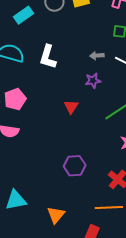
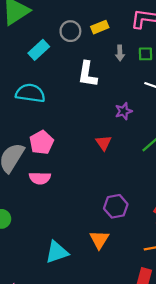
gray arrow: (97, 56) -> (120, 53), moved, turned -80
white L-shape: (48, 57) -> (87, 74), moved
orange triangle: (56, 215) -> (99, 240), moved

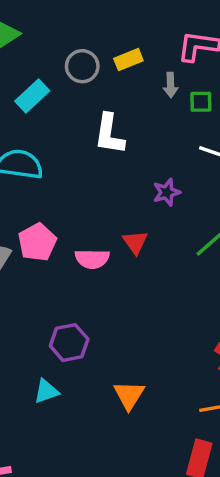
gray arrow: (120, 53) -> (171, 85), moved
pink semicircle: (40, 178) -> (92, 259), moved
purple hexagon: (116, 206) -> (69, 343), moved
cyan triangle: (57, 252) -> (46, 391), moved, size x0.7

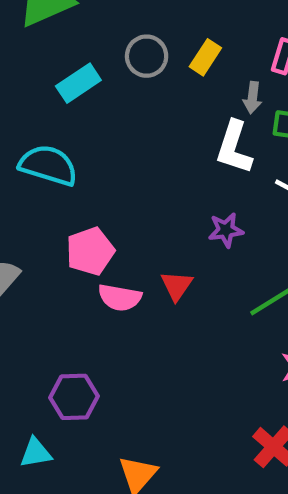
yellow rectangle: (128, 60) -> (205, 57), turned -44
white L-shape: (109, 134) -> (234, 147), moved
pink pentagon: (37, 242) -> (90, 251), moved

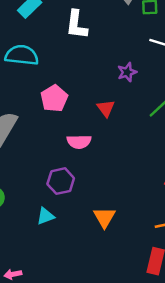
white L-shape: (234, 147) -> (76, 25), moved
pink semicircle: (120, 298) -> (79, 142), moved

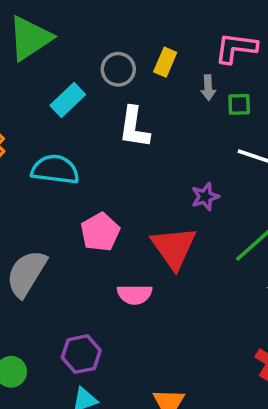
red triangle: (106, 108) -> (174, 248), size x1.8
purple hexagon: (61, 181) -> (81, 354), moved

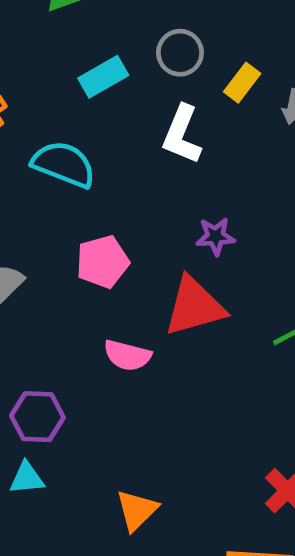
yellow rectangle: (165, 62) -> (242, 83), moved
purple star: (205, 197) -> (216, 236), moved
red triangle: (174, 248) -> (194, 306), turned 36

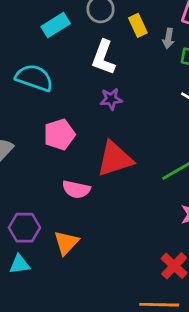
yellow rectangle: (242, 83) -> (138, 25), turned -60
purple star: (216, 236) -> (111, 99), moved
orange triangle: (137, 510) -> (66, 243), moved

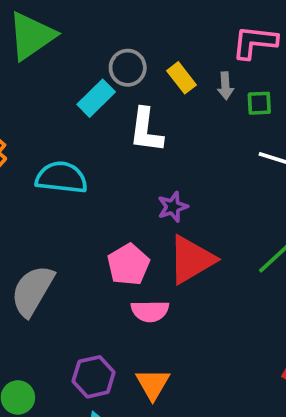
cyan rectangle: (56, 25) -> (96, 98), moved
purple star: (111, 99) -> (173, 207), moved
pink pentagon: (59, 135) -> (128, 265), moved

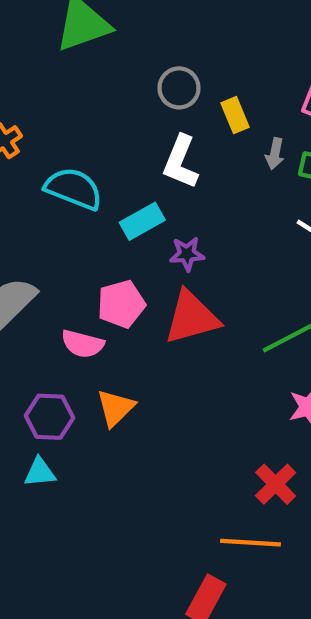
gray arrow: (225, 86) -> (275, 154), moved
cyan rectangle: (96, 98) -> (142, 221), moved
pink semicircle: (150, 311) -> (83, 344), moved
orange triangle: (153, 384) -> (116, 408), moved

